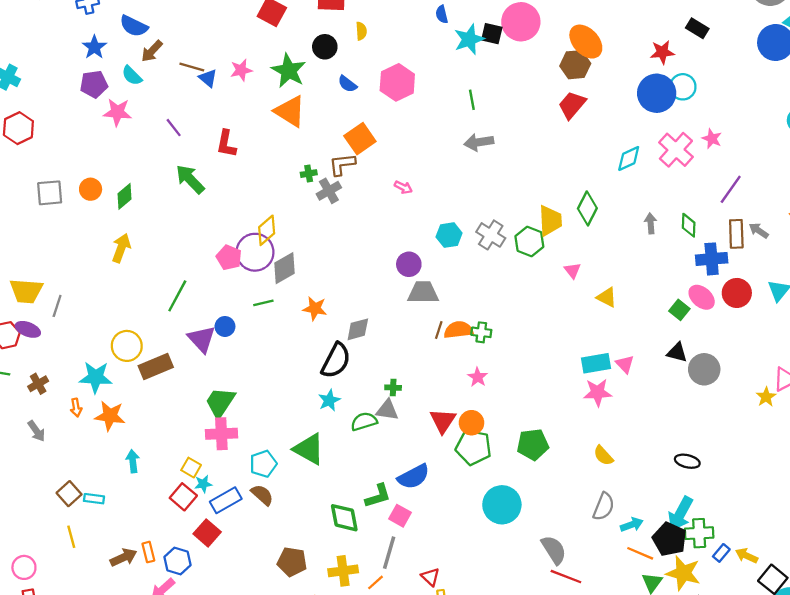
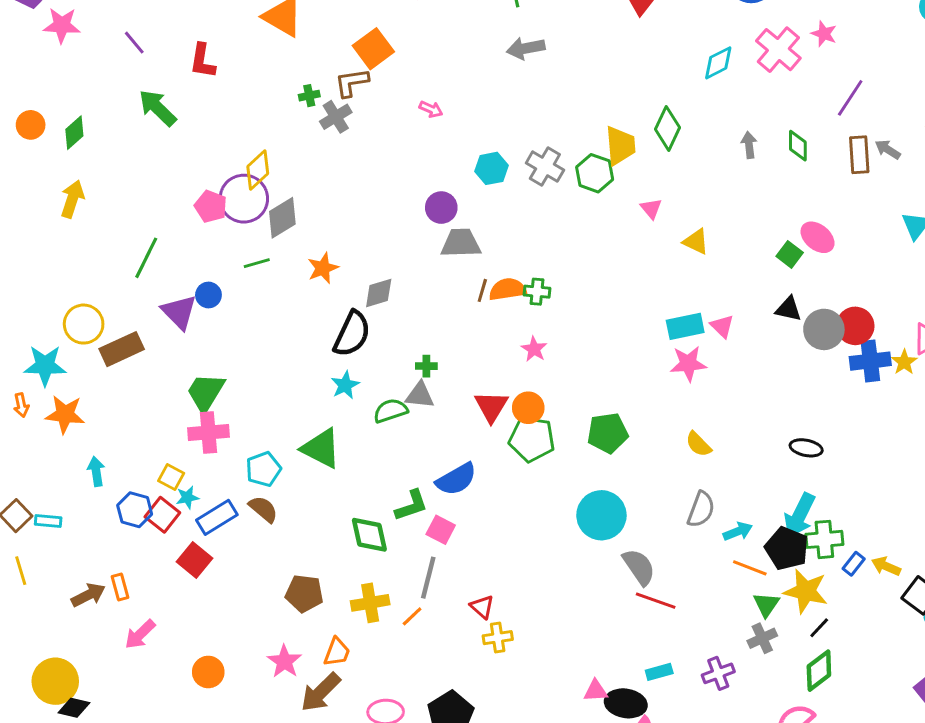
blue cross: (712, 259) -> (870, 361), moved
red circle: (737, 293) -> (855, 326), moved
orange star: (315, 308) -> (323, 268), turned -30
cyan circle: (502, 505) -> (601, 515), moved
blue hexagon: (177, 561) -> (135, 510), moved

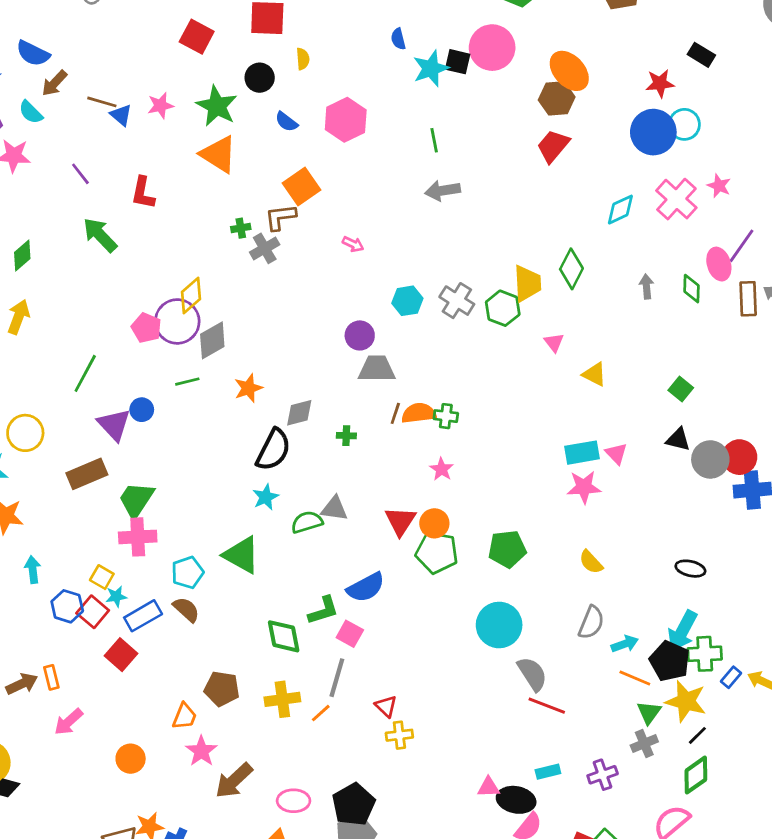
pink ellipse: (818, 237) -> (719, 264), moved, turned 32
brown rectangle: (122, 349) -> (87, 474), moved
green cross: (426, 366) -> (346, 436), moved
orange trapezoid: (337, 652) -> (184, 716), moved

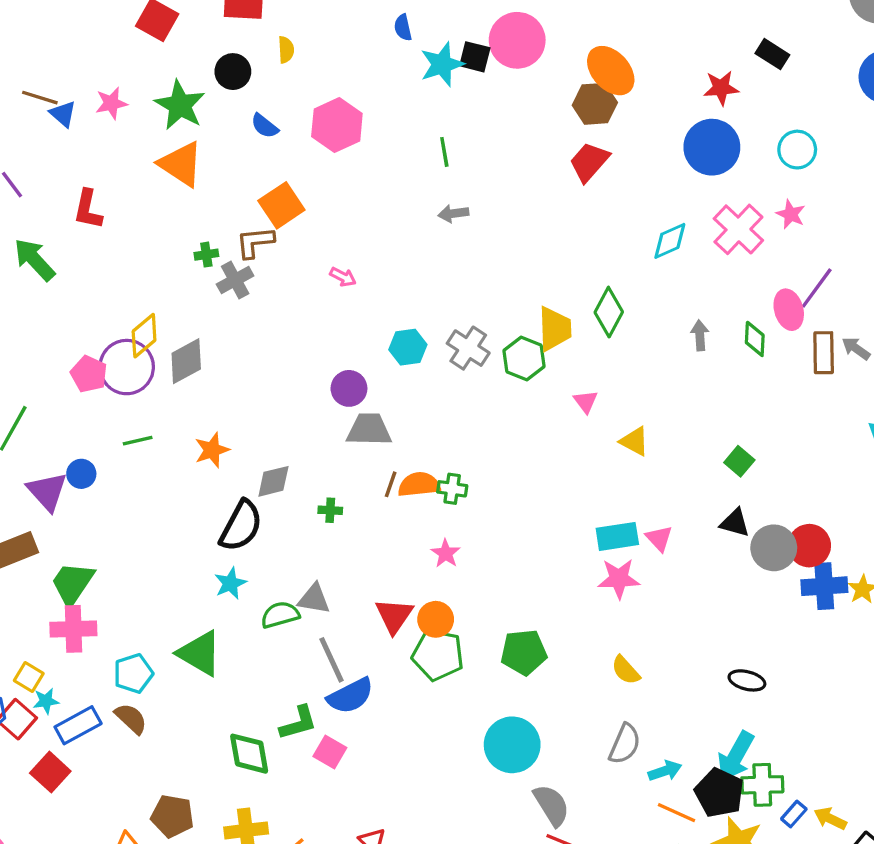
cyan circle: (684, 124) -> (797, 150), moved
gray arrow: (443, 191) -> (453, 214), size x0.7
gray diamond: (212, 340) -> (186, 361), moved
gray line: (337, 678) -> (331, 660), moved, turned -42

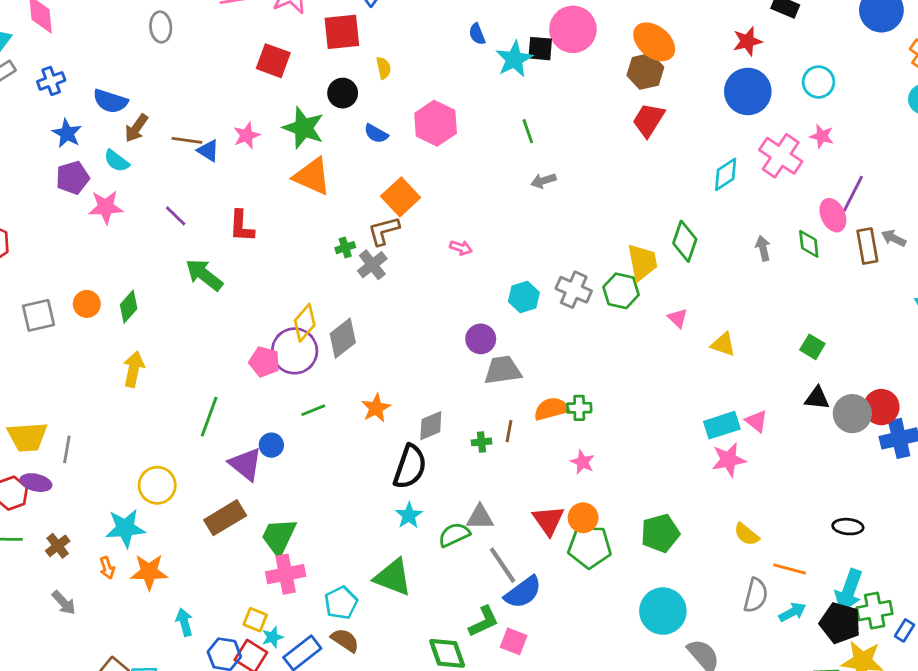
brown line: (391, 484) -> (509, 431), moved
orange line: (677, 813) -> (790, 569), moved

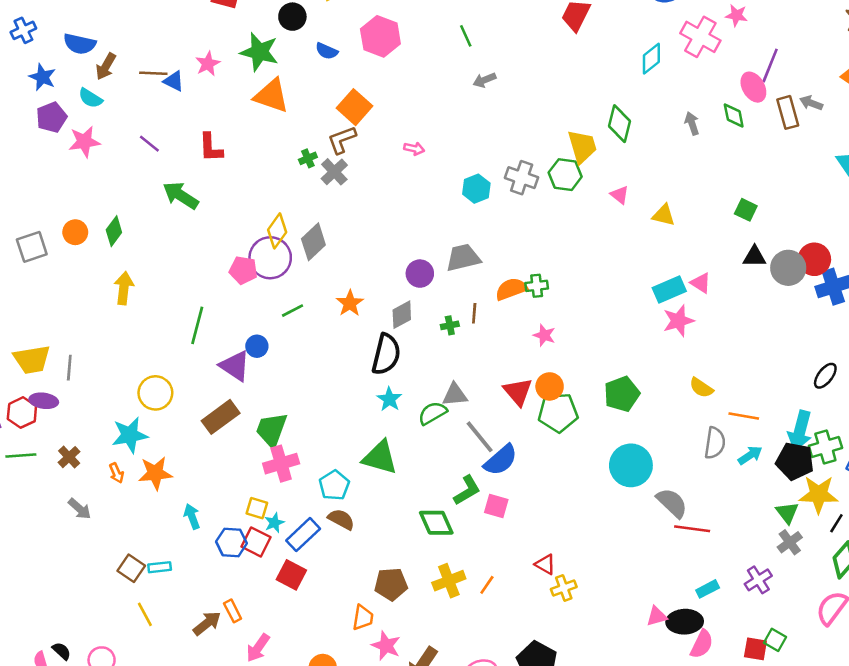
purple circle: (481, 339) -> (420, 274), moved
black ellipse: (848, 527) -> (825, 376), moved, turned -52

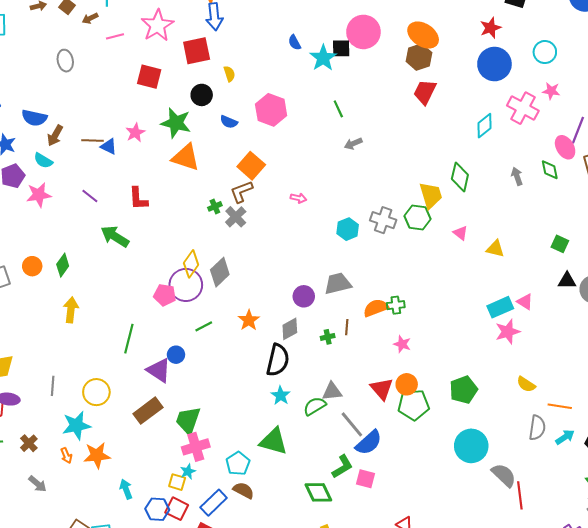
gray line: (69, 368) -> (53, 386), moved
cyan star: (274, 523) -> (188, 471), moved
red line: (692, 529) -> (520, 495), turned 76

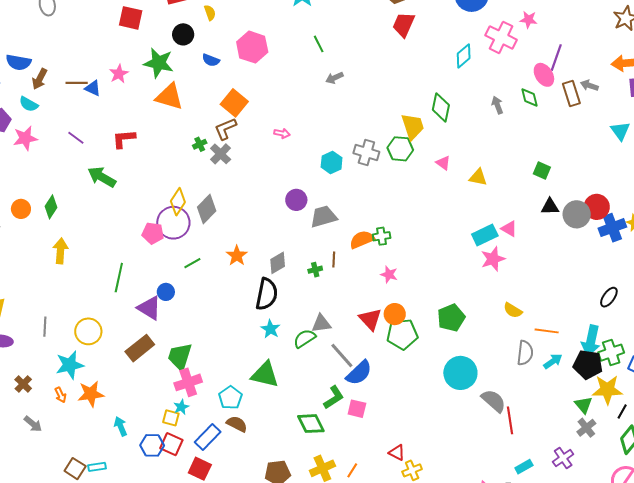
red L-shape: (138, 199) -> (124, 139), turned 90
purple circle: (304, 296) -> (296, 200), moved

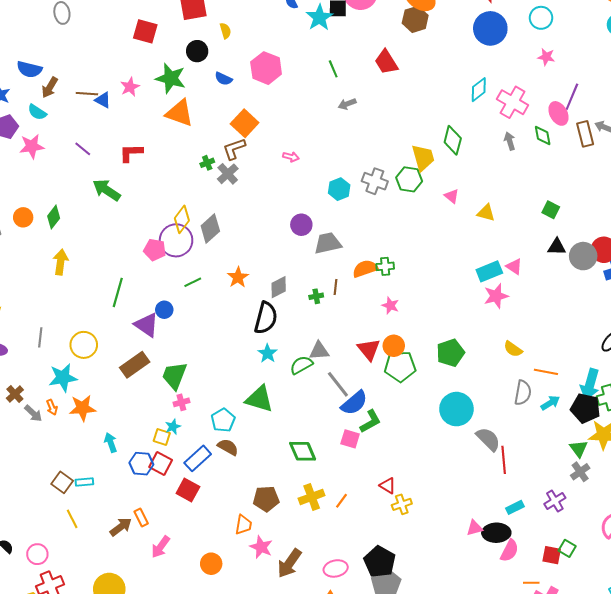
red trapezoid: (404, 25) -> (386, 62), moved, turned -60
pink cross: (501, 37) -> (513, 102), moved
pink cross: (188, 382) -> (181, 402), size x0.6
green L-shape: (334, 397) -> (370, 421), moved
gray arrow: (33, 424) -> (33, 413), moved

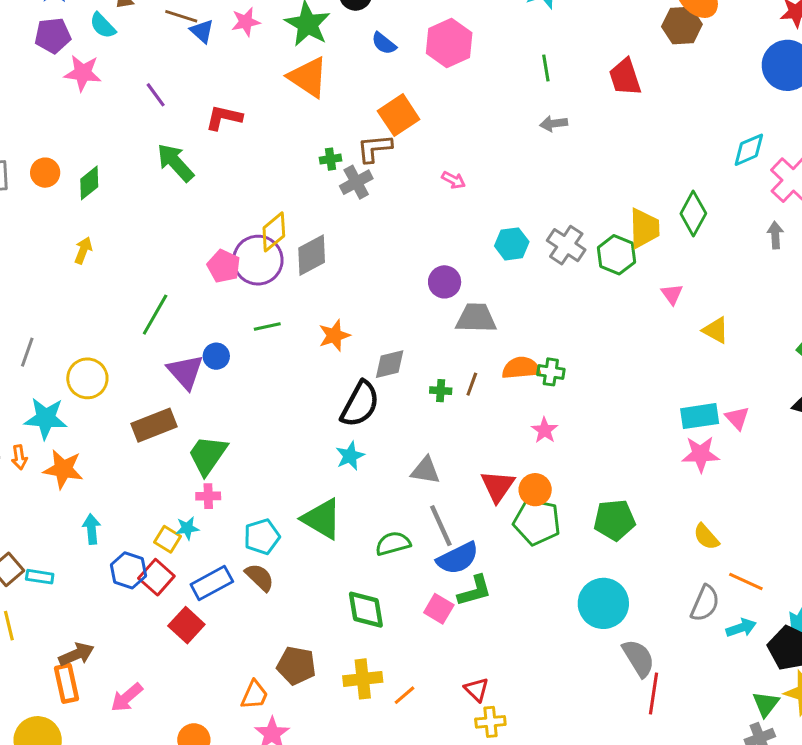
yellow arrow: (61, 262) -> (83, 250), size x0.7
green semicircle: (301, 365) -> (393, 543), moved
orange rectangle: (141, 517) -> (66, 683), moved, size x1.4

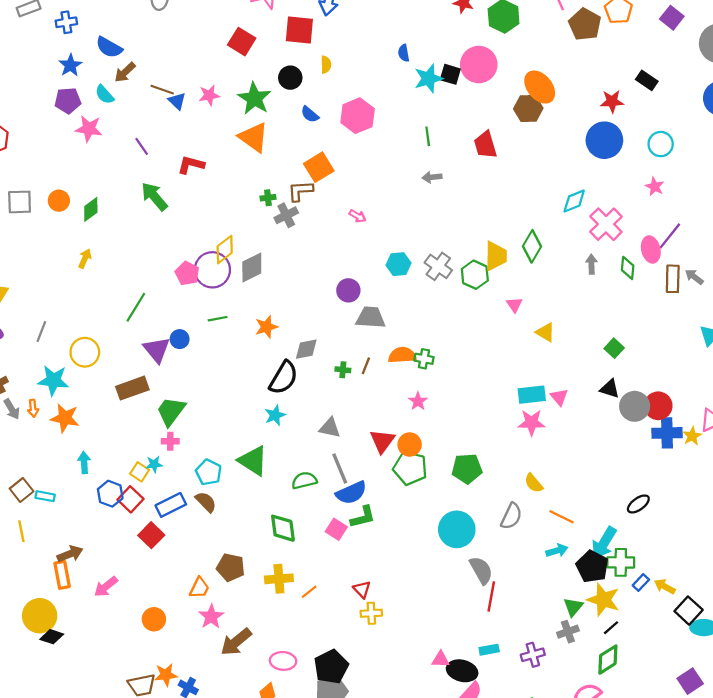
cyan pentagon: (262, 537) -> (209, 472), turned -30
gray semicircle: (705, 603) -> (511, 516), moved

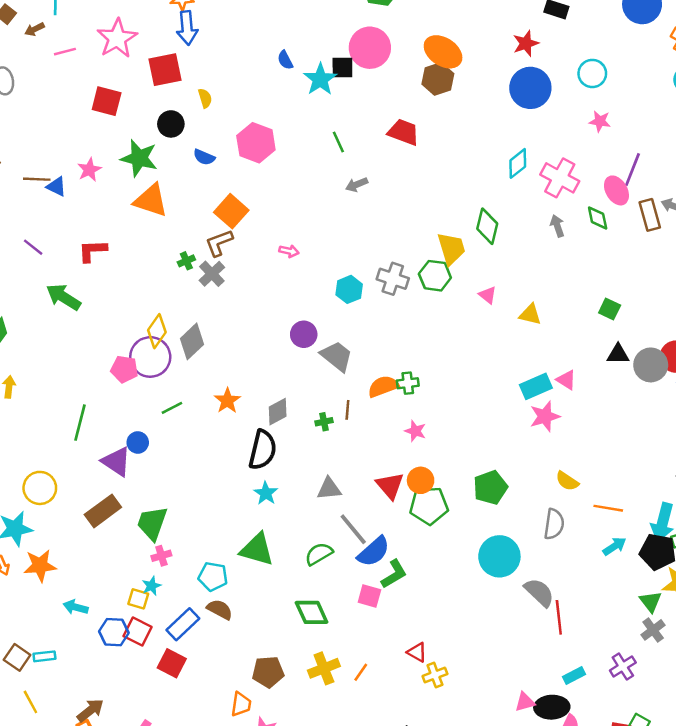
red trapezoid: (485, 145) -> (404, 132), turned 144
gray trapezoid: (371, 318) -> (337, 356), turned 52
cyan arrow: (84, 463) -> (76, 607), turned -55

